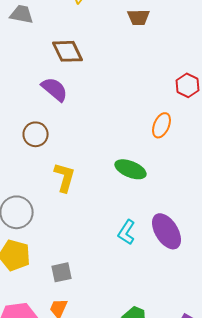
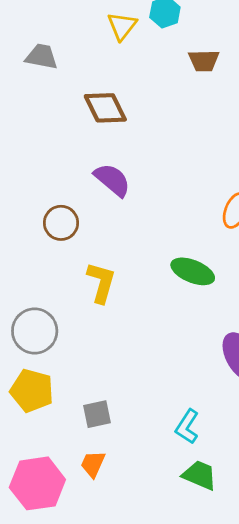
purple semicircle: (54, 89) -> (112, 180), moved
cyan L-shape: (126, 232) -> (187, 427), moved

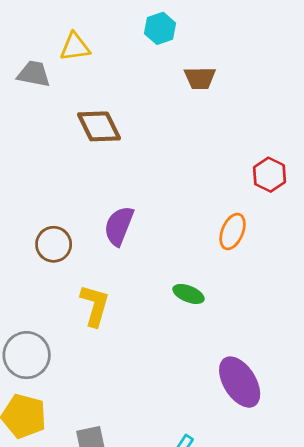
yellow triangle: (122, 26) -> (75, 47), moved, turned 44
purple semicircle: (112, 180) -> (119, 226), moved, turned -108
green ellipse: (193, 271) -> (188, 294), size x0.7

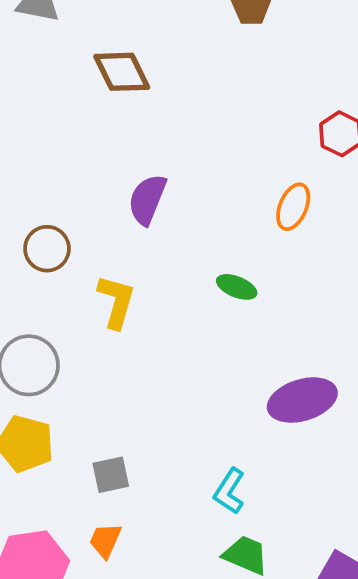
brown circle: (54, 244) -> (47, 249), moved
purple ellipse: (240, 382) -> (302, 400), turned -75

